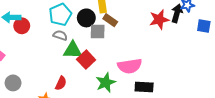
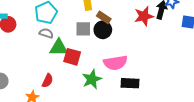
black circle: (86, 18) -> (103, 30), moved
brown rectangle: (110, 20) -> (104, 17), moved
red square: (86, 60) -> (72, 57), turned -30

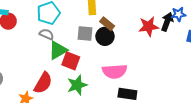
green triangle: (59, 48) -> (58, 50), turned -36
green star: (92, 79) -> (77, 85), moved
red semicircle: (48, 81) -> (43, 83), size x1.5

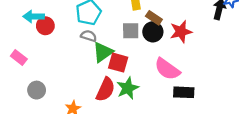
red star: (149, 26) -> (181, 32), moved
pink semicircle: (115, 71) -> (167, 69), turned 45
red semicircle: (43, 83) -> (105, 89), moved

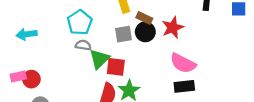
red circle: (45, 26) -> (31, 79), moved
pink rectangle: (19, 58) -> (18, 77), turned -42
pink semicircle: (167, 69) -> (183, 63), moved

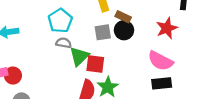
red star: (173, 28) -> (167, 28), moved

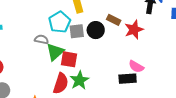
brown rectangle: (123, 17) -> (114, 20), moved
cyan pentagon: (60, 21) -> (60, 22), moved
pink semicircle: (160, 61) -> (136, 67), moved, size x0.7

